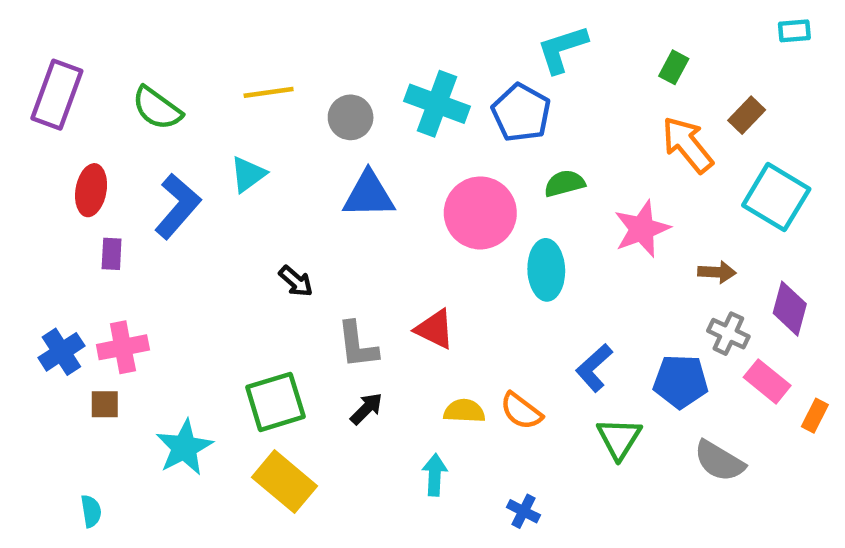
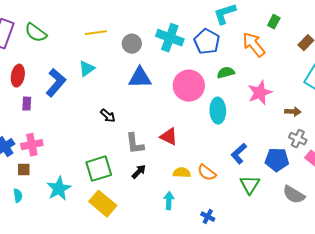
green semicircle: (157, 108) -> (36, 33), moved
orange arrow: (687, 145) -> (254, 45), moved
cyan semicircle: (91, 511) -> (18, 196), moved

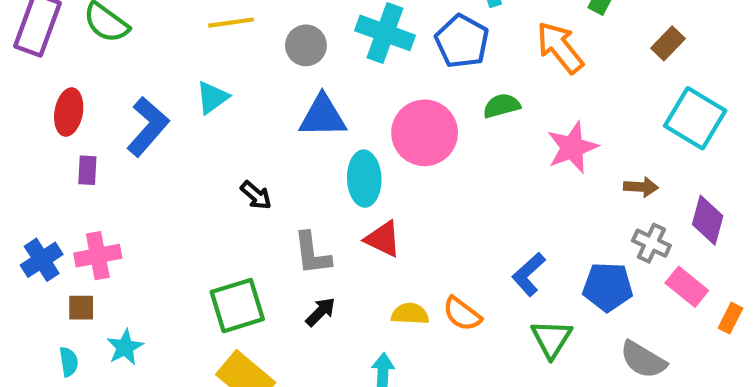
cyan ellipse: (218, 111) -> (364, 179), moved
cyan star: (59, 189) -> (125, 347), moved, size x0.7

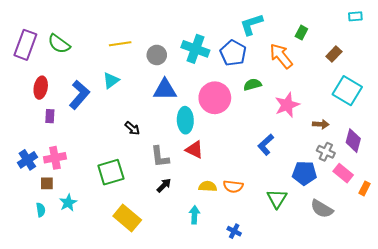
blue L-shape: (529, 274) -> (266, 145), moved
green square: (237, 306) -> (111, 172), moved
orange semicircle: (462, 314) -> (233, 186), turned -30

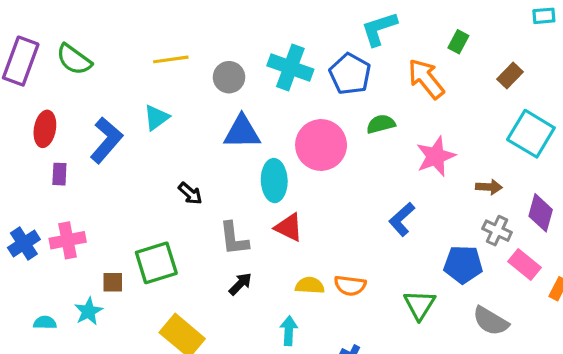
brown square: (47, 183) -> (113, 282), moved
cyan semicircle: (41, 210) -> (45, 323), turned -80

